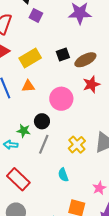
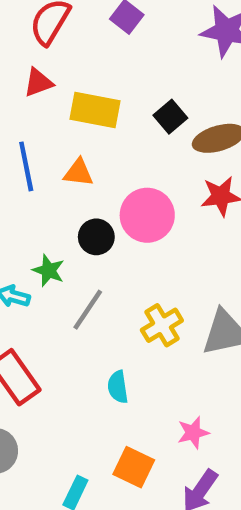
black square: (63, 54) -> (170, 117), turned -32
yellow rectangle: (30, 58) -> (95, 110), turned 30
black circle: (42, 121) -> (96, 237), moved

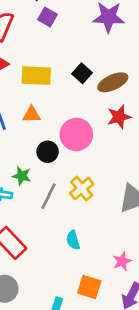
yellow cross: (162, 325) -> (82, 189), moved

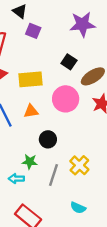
black square: (82, 73) -> (69, 62), moved
pink circle: (76, 134) -> (66, 99), moved
cyan semicircle: (73, 240) -> (78, 208), turned -42

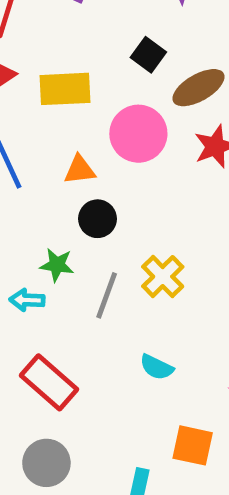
orange triangle: (31, 111) -> (80, 170), moved

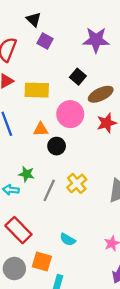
black circle: (98, 219) -> (57, 146), moved
cyan semicircle: (157, 367) -> (68, 240), moved
orange square: (193, 445) -> (42, 262), moved

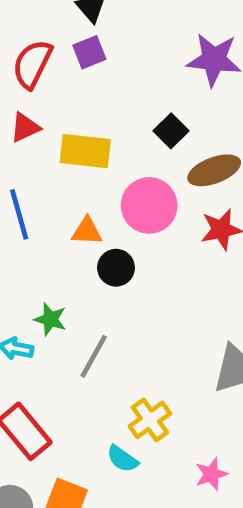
purple square: (45, 41) -> (89, 52), moved, turned 35
yellow cross: (77, 183) -> (150, 420), moved

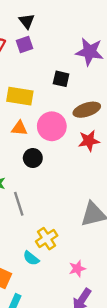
black square: (171, 131) -> (61, 79), moved, turned -35
orange triangle: (87, 231) -> (19, 128), moved
gray line: (94, 356) -> (19, 204), turned -50

